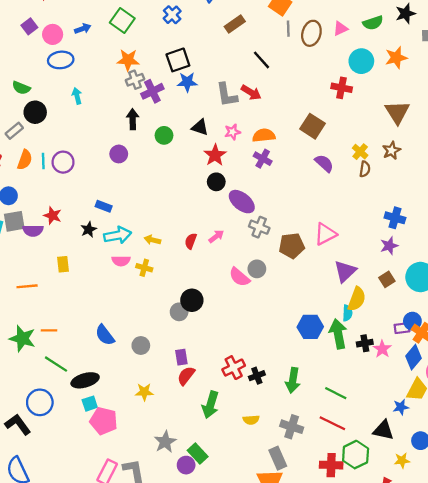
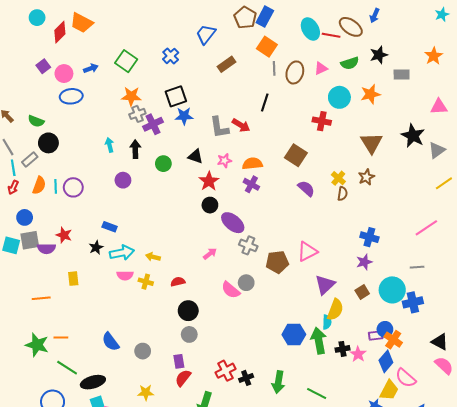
black line: (262, 60) -> (265, 103), moved, turned 60
cyan arrow: (77, 96) -> (110, 145), moved
red semicircle: (191, 241) -> (178, 282), moved, turned 56
gray circle: (179, 312) -> (189, 334), moved

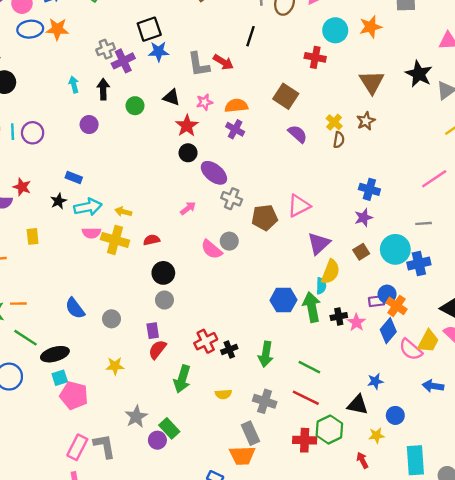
orange star: (131, 96) -> (57, 29), moved
yellow cross: (146, 282) -> (115, 240), size x1.6
yellow trapezoid: (389, 390) -> (428, 341), moved

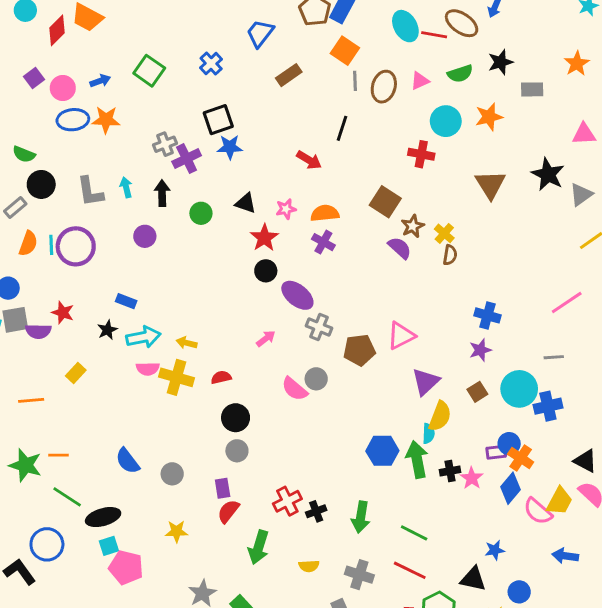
gray L-shape: (199, 64) -> (90, 192), moved
brown star: (366, 121) -> (413, 226), moved
purple circle: (33, 133) -> (76, 246), size x1.4
yellow rectangle: (33, 236) -> (76, 373), turned 49

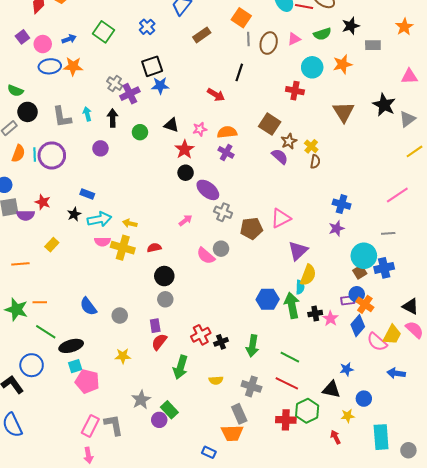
gray cross: (165, 144) -> (115, 84), turned -35
brown square: (477, 392) -> (360, 272), moved

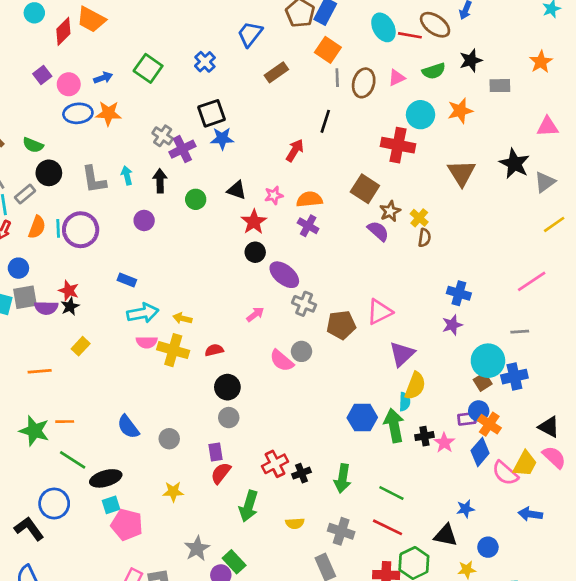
red cross: (295, 91) -> (398, 145), size x1.4
red arrow: (216, 95) -> (295, 150), turned -90
black star: (74, 214) -> (70, 306), moved

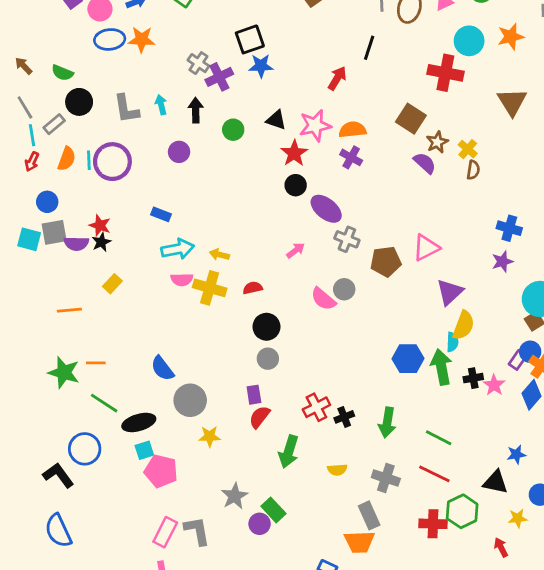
pink star: (274, 195) -> (315, 126), size x1.6
purple rectangle: (467, 419) -> (518, 360), turned -48
gray circle: (169, 439) -> (190, 400), moved, size x1.5

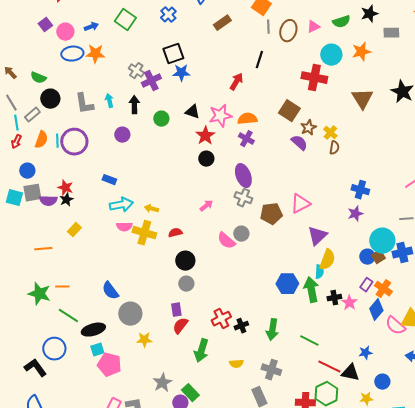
purple ellipse: (326, 209) -> (243, 176), moved, turned 30
blue circle: (530, 352) -> (367, 257), moved
red line: (434, 474) -> (329, 367), moved

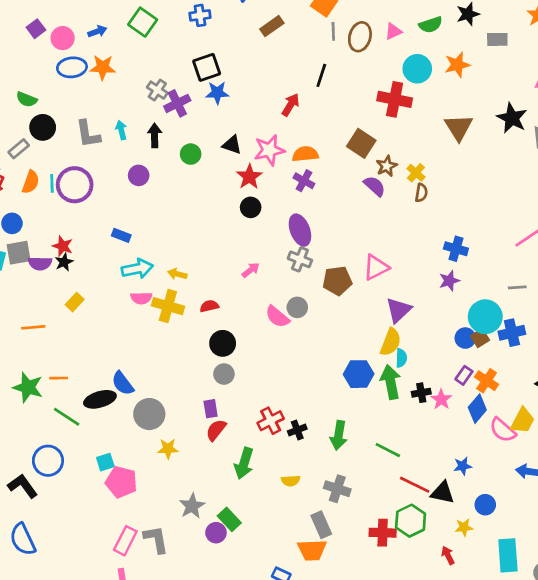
blue cross: (168, 15) -> (200, 15), turned 35
yellow semicircle: (327, 260) -> (391, 342), moved
black ellipse: (93, 330) -> (100, 399), moved

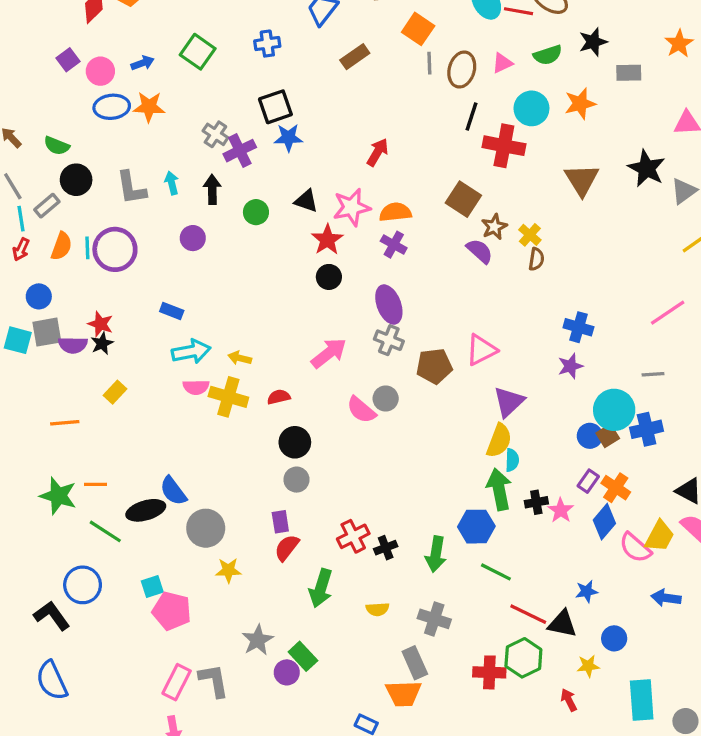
black line: (321, 75) -> (472, 117), moved
pink arrow: (251, 270) -> (329, 353), size x1.6
blue hexagon: (359, 374) -> (476, 527), moved

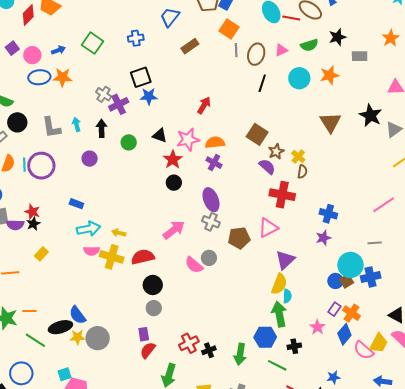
red cross: (504, 146) -> (282, 195), moved
red semicircle: (279, 397) -> (143, 257), size x1.6
black cross: (536, 502) -> (294, 346), moved
yellow star: (228, 570) -> (77, 337), moved

